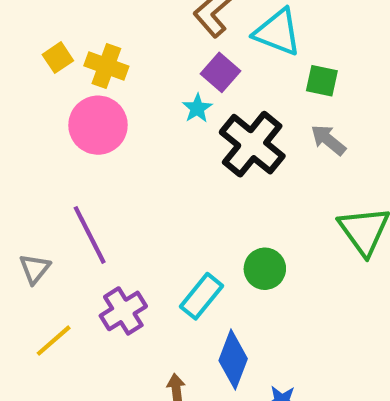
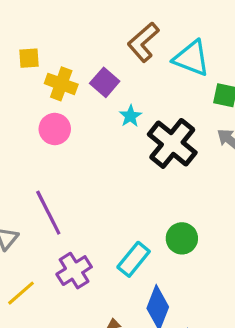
yellow square: (58, 58) -> (29, 58), moved, turned 30
purple square: (220, 72) -> (105, 82), moved
pink circle: (98, 125) -> (55, 129), size x0.7

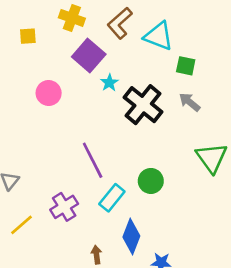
purple square: (105, 82) -> (89, 55), size x1.4
yellow cross: (61, 84) -> (72, 18), moved
purple line: (48, 213) -> (93, 160), moved

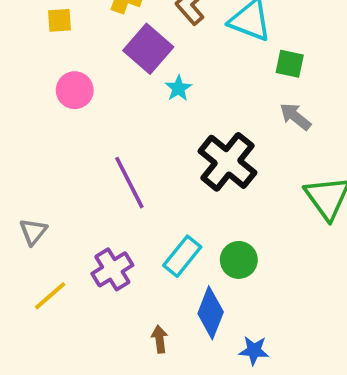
pink circle: (49, 93) -> (75, 90), moved
black cross: (143, 105) -> (227, 162), moved
purple line: (93, 160) -> (129, 183), moved
green circle: (151, 181) -> (239, 260), moved

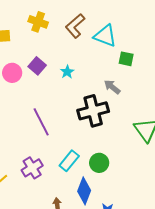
purple square: (148, 49) -> (37, 66), moved, size x0.7
gray arrow: (295, 117) -> (112, 87), moved
black cross: (227, 162) -> (93, 111), turned 36

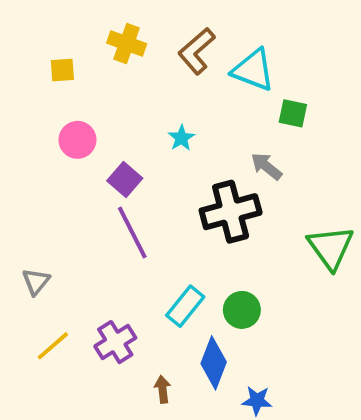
purple square: (37, 66) -> (125, 180), moved
purple cross: (32, 168) -> (115, 342), moved

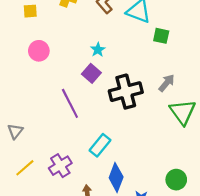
gray arrow: (266, 166) -> (167, 83), moved, turned 90
purple square: (125, 180) -> (91, 73), moved
green circle: (242, 310) -> (176, 180), moved

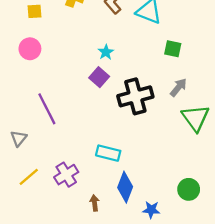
green square: (161, 36) -> (173, 49), moved
pink circle: (39, 51) -> (30, 49), moved
purple line: (70, 103) -> (47, 109), moved
cyan rectangle: (100, 145) -> (108, 153), turned 65

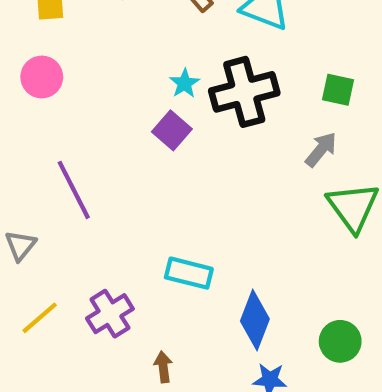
green square: (173, 49) -> (338, 90), moved
black cross: (135, 96) -> (244, 92), moved
blue diamond: (125, 187) -> (255, 320), moved

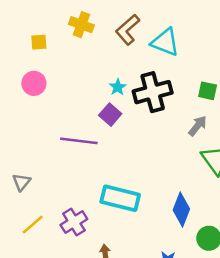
purple line: (74, 190) -> (79, 141), moved, turned -56
cyan rectangle: (189, 273) -> (120, 198), size x1.4
blue diamond: (255, 320) -> (181, 210), moved

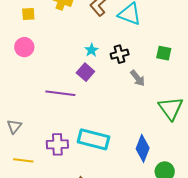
black cross: (153, 92) -> (120, 54), size x0.6
gray arrow: (198, 126) -> (138, 78), moved, turned 102
purple cross: (74, 222) -> (57, 144), moved, turned 30
yellow line: (33, 225) -> (23, 160), turned 48

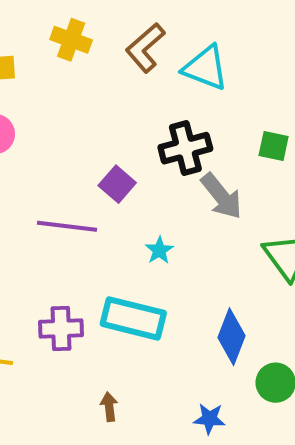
cyan star: (91, 50) -> (159, 250), moved
black cross: (120, 54) -> (185, 148), size x1.4
gray arrow: (138, 78) -> (221, 196), size x1.4

